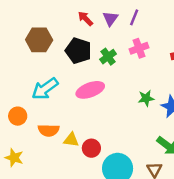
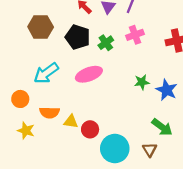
yellow star: (14, 158) -> (26, 131), moved

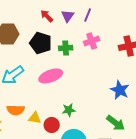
green cross: (106, 43) -> (66, 48), turned 32
green star: (142, 82) -> (69, 110), moved

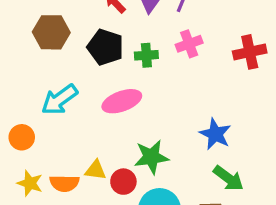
blue star: (120, 90) -> (215, 134), moved
orange semicircle: (16, 110) -> (64, 183), moved
green star: (69, 110) -> (151, 157), size x1.5

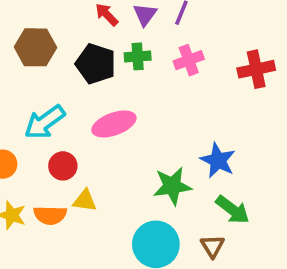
green cross: (146, 55) -> (138, 56), moved
green star: (151, 157) -> (172, 186), moved
red circle: (123, 182) -> (63, 166), moved

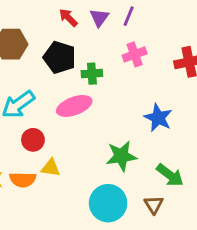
green cross: (138, 56) -> (92, 74), moved
blue star: (218, 160) -> (158, 118), moved

